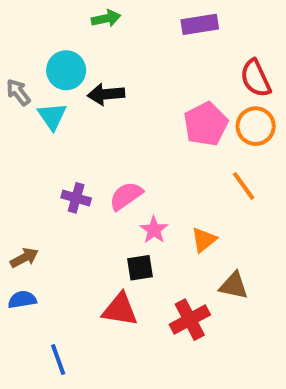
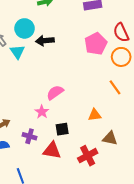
pink pentagon: (206, 124) -> (96, 44), moved
purple cross: (76, 198) -> (30, 136), moved
pink star: (154, 230) -> (42, 112), moved
orange triangle: (204, 240) -> (95, 115), turned 32

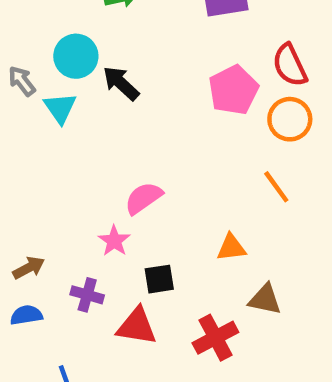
black arrow: (45, 41) -> (121, 83), turned 48

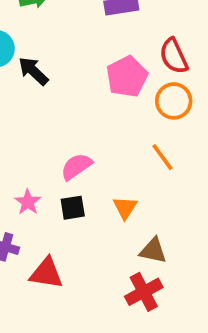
pink semicircle: (143, 198) -> (76, 166), moved
orange triangle: (231, 248) -> (125, 208), turned -50
black square: (159, 279) -> (73, 208), moved
red cross: (215, 338) -> (144, 292), moved

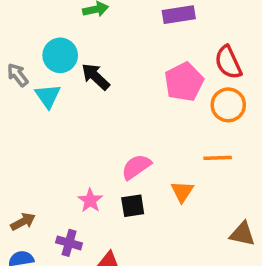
orange line: (162, 157) -> (218, 158), turned -56
orange triangle: (125, 208) -> (182, 192), moved
brown triangle: (153, 251) -> (242, 234), moved

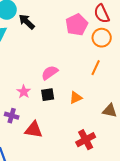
orange line: (218, 158) -> (96, 68), turned -63
orange triangle: (182, 192) -> (76, 98), moved, turned 32

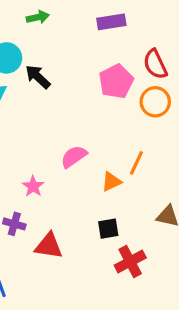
orange line: (96, 68) -> (136, 163), moved
black square: (48, 95) -> (108, 229), moved
orange triangle: (76, 98) -> (111, 182), moved

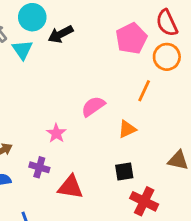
black arrow: (38, 77) -> (61, 34), turned -70
orange line: (136, 163) -> (144, 91), moved
red cross: (130, 262) -> (144, 201), turned -36

